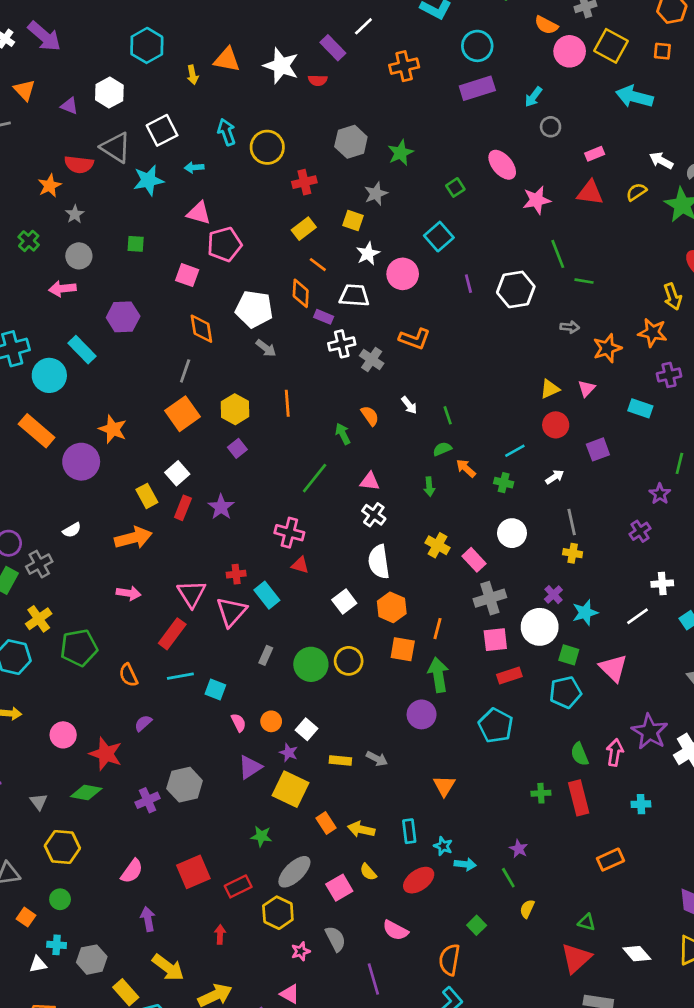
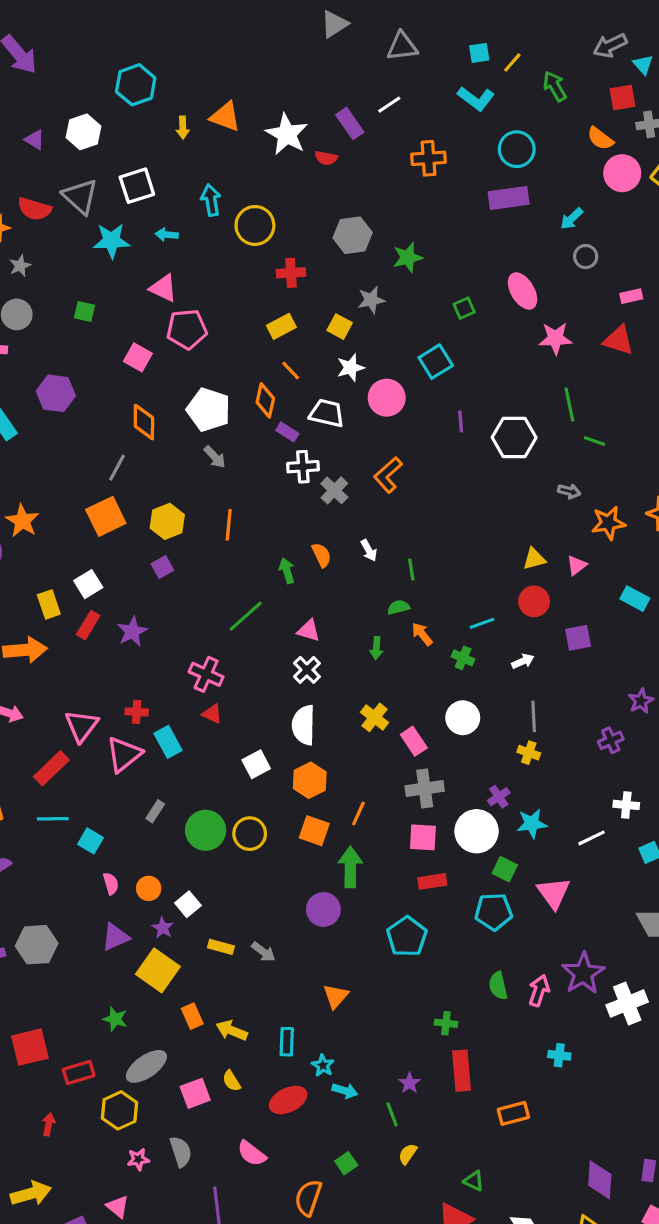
orange L-shape: (415, 339) -> (388, 475), turned 108
red rectangle: (579, 798) -> (462, 1071), moved

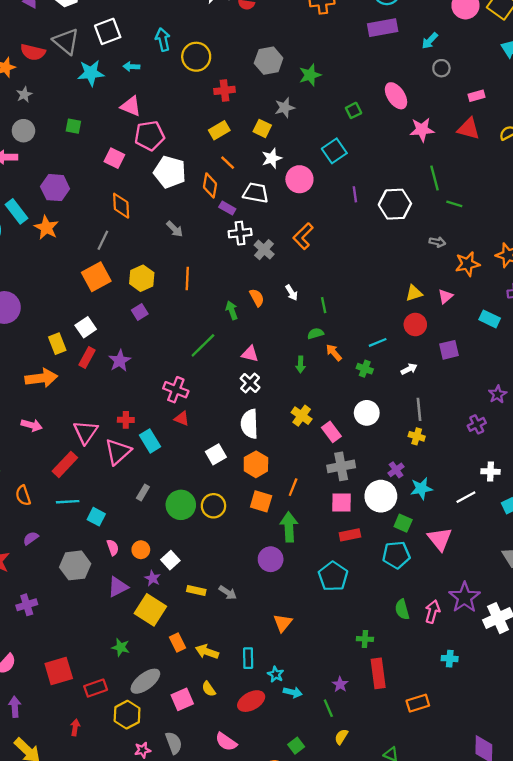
white pentagon: (209, 410) -> (170, 172), moved
orange star: (22, 521) -> (46, 228), moved
gray hexagon: (37, 945) -> (75, 565), moved

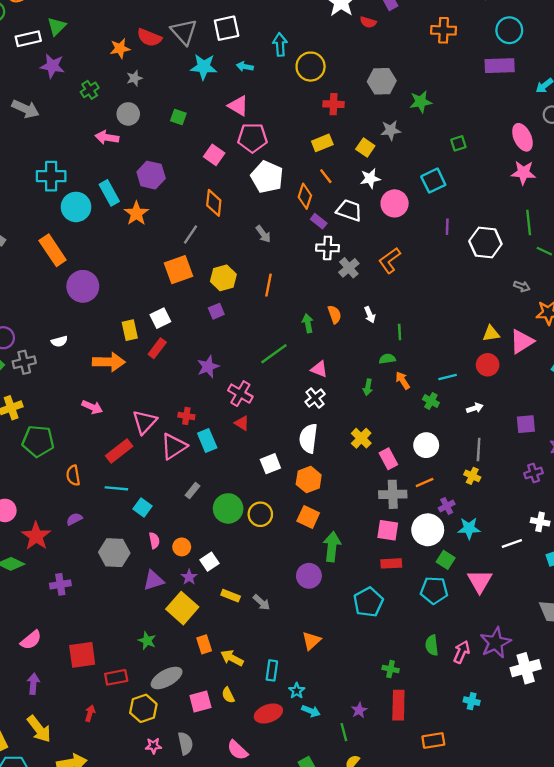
pink ellipse: (396, 96) -> (522, 137), moved
pink triangle: (446, 296) -> (522, 341), size x1.6
purple square: (449, 350) -> (526, 424), moved
purple star: (120, 361) -> (208, 367), moved
orange line: (293, 487) -> (425, 483), moved, turned 36

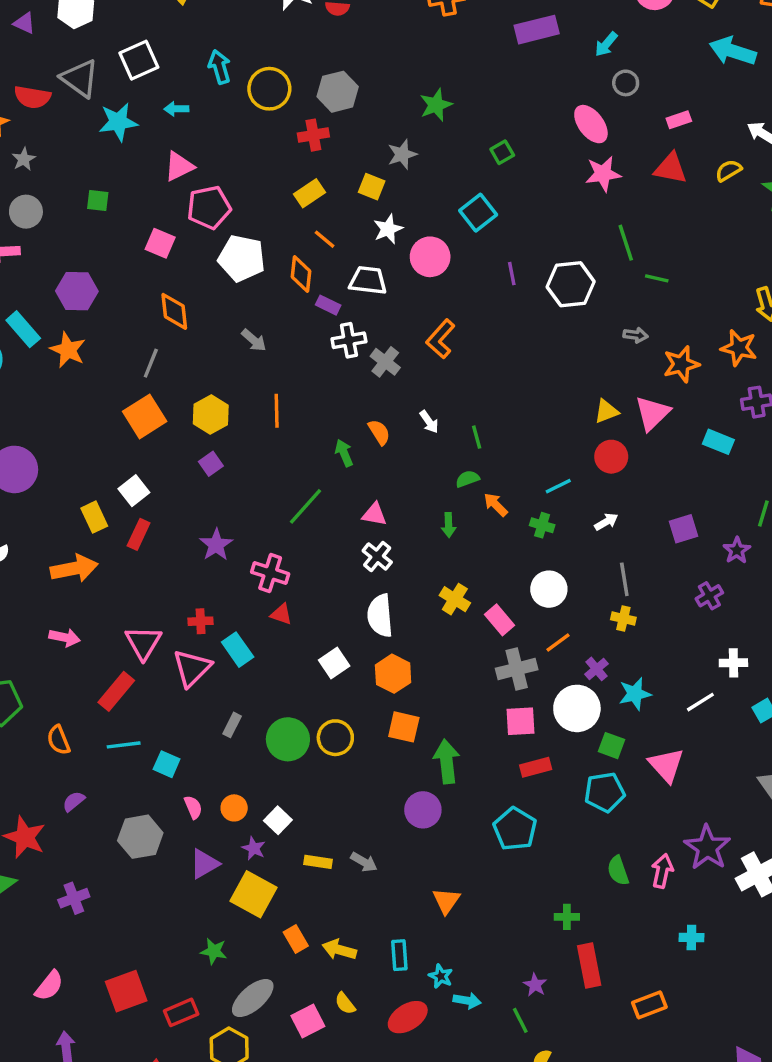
gray hexagon: (382, 81) -> (338, 92), moved
pink triangle: (238, 106) -> (179, 166), turned -45

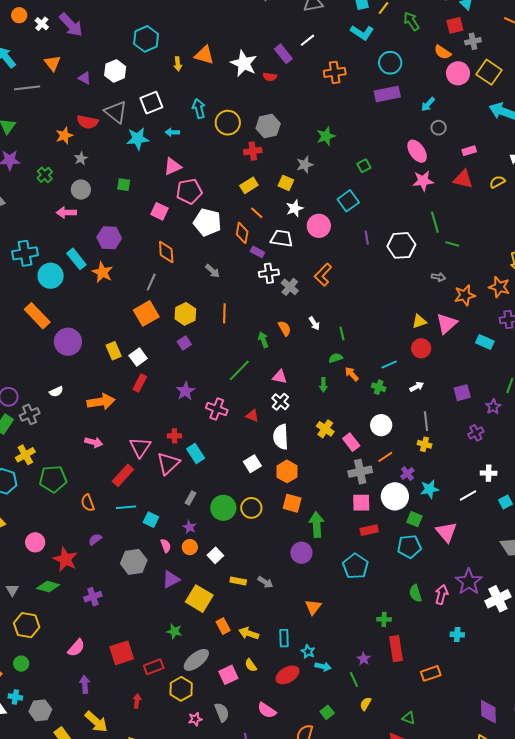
yellow rectangle: (94, 517) -> (114, 351), moved
red triangle: (281, 614) -> (252, 416), moved
purple star: (254, 848) -> (189, 527), moved

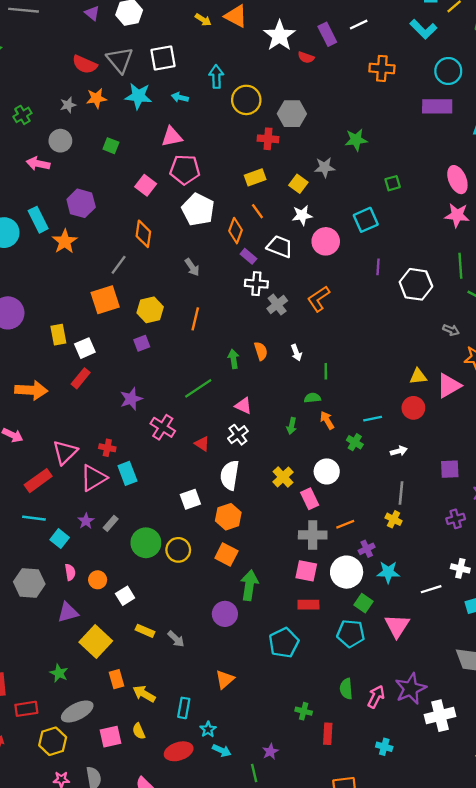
yellow arrow: (178, 64) -> (203, 20), turned -64
orange star: (64, 136) -> (96, 98), moved
white circle: (381, 425) -> (327, 471), moved
purple star: (189, 527) -> (86, 521), moved
red rectangle: (396, 649) -> (328, 734), moved, size x0.7

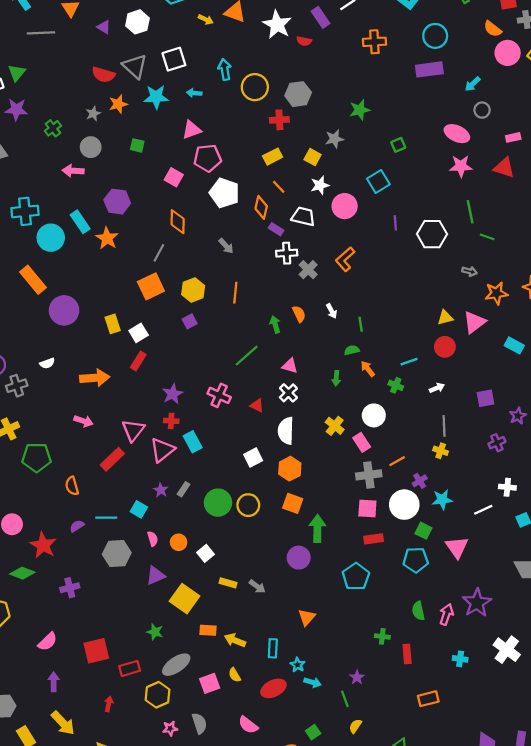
pink ellipse: (457, 180) -> (457, 134), turned -35
purple star: (131, 399) -> (173, 394), moved
cyan line: (34, 518) -> (106, 518), moved
orange rectangle: (116, 679) -> (208, 630), turned -63
white cross: (440, 716) -> (507, 650), moved, turned -32

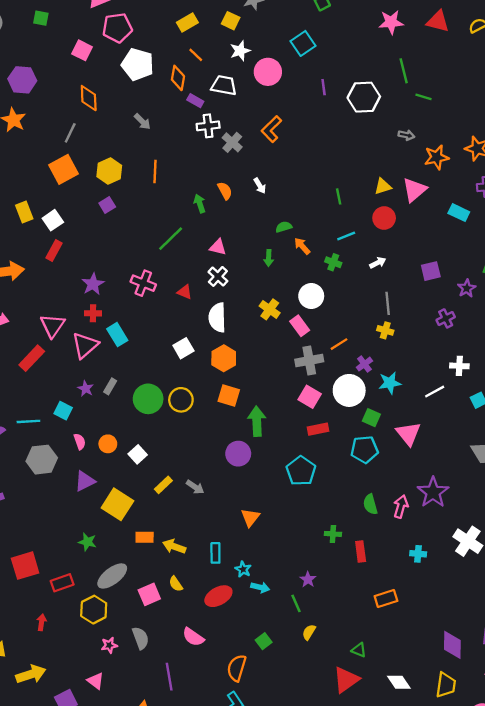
green line: (361, 324) -> (339, 196), moved
pink square: (367, 508) -> (310, 397), turned 30
yellow rectangle: (228, 583) -> (163, 485), turned -56

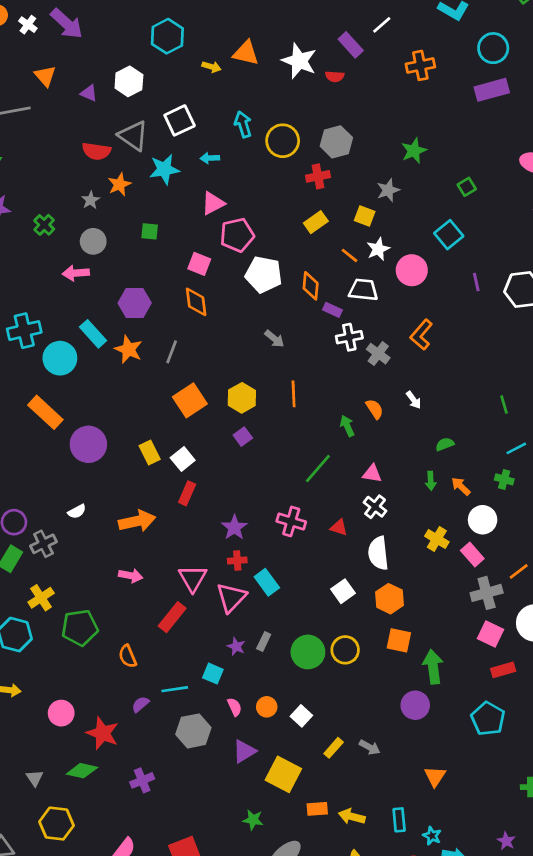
orange line: (196, 55) -> (350, 255), moved
orange diamond: (89, 98) -> (196, 302), moved
gray line: (70, 133) -> (172, 352), moved
orange arrow: (302, 246) -> (461, 486), moved

